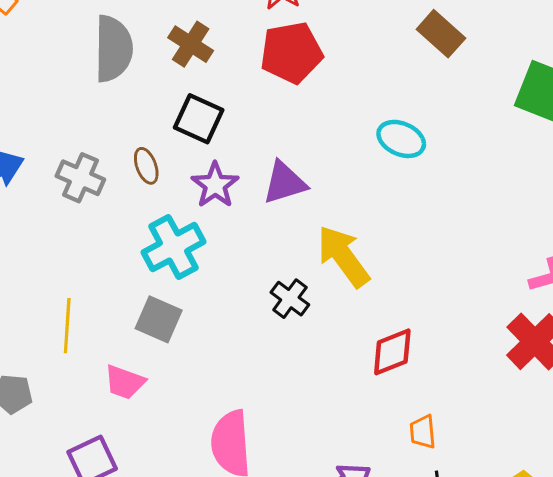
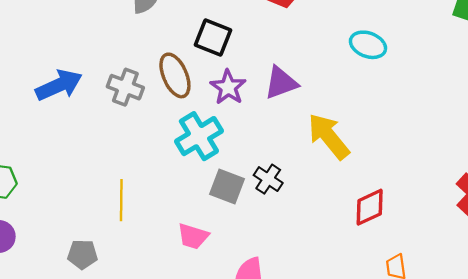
brown ellipse: (146, 166) -> (175, 75), size x1.6
black cross: (290, 299) -> (268, 179), moved
gray square: (159, 319) -> (227, 186), moved
pink trapezoid: (125, 382) -> (193, 236), moved

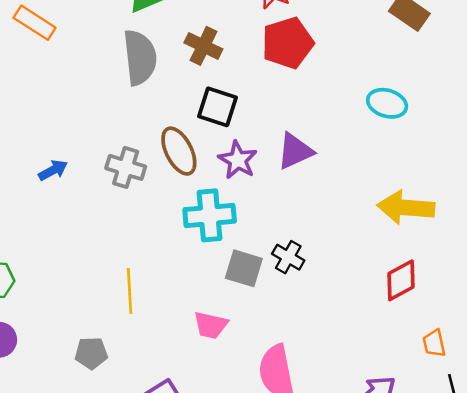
blue arrow: (59, 85) -> (53, 170), size x0.6
cyan cross: (199, 136) -> (210, 215), turned 30
yellow arrow: (329, 136) -> (406, 208), moved, turned -42

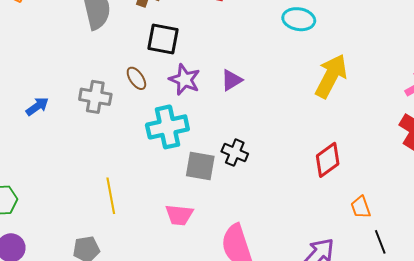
brown ellipse: (179, 151) -> (136, 78), size x0.6
purple triangle: (295, 151) -> (232, 80), moved, size x0.7
yellow arrow: (406, 208) -> (331, 76), moved, turned 120

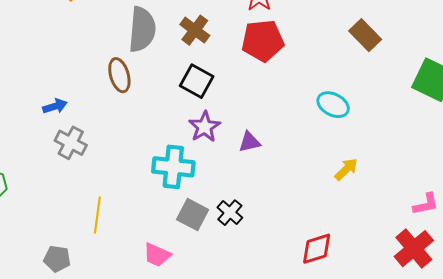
yellow arrow: (331, 76) -> (346, 169), size x0.6
brown ellipse: (136, 78) -> (119, 75), moved, size x1.4
gray cross: (95, 97) -> (71, 143), moved

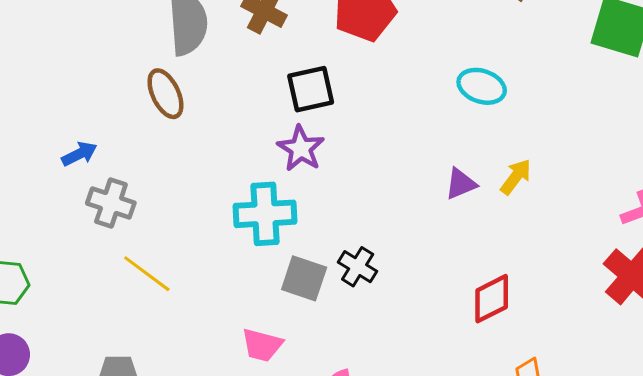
black square: (197, 81) -> (311, 89), moved, turned -32
purple triangle: (249, 142) -> (461, 184), moved
yellow line: (97, 215) -> (147, 274), moved, turned -52

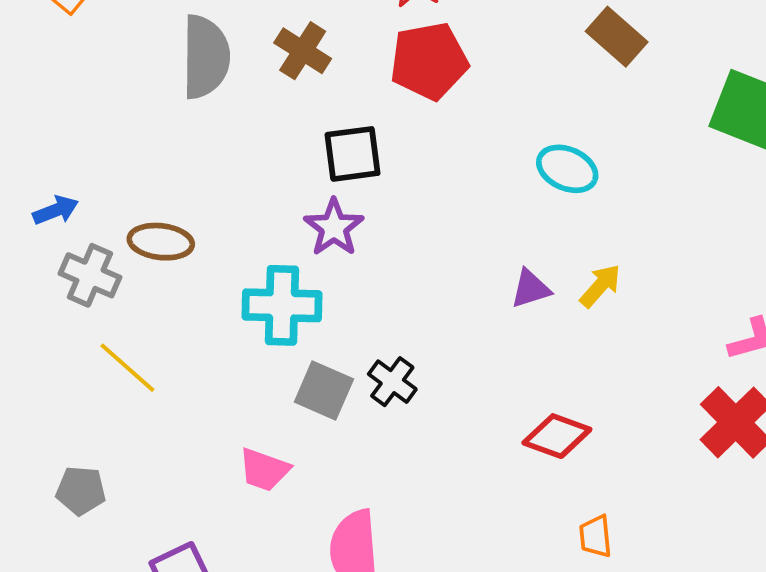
brown ellipse: (165, 94) -> (161, 242), moved, turned -63
red diamond: (492, 299) -> (557, 436), turned 42

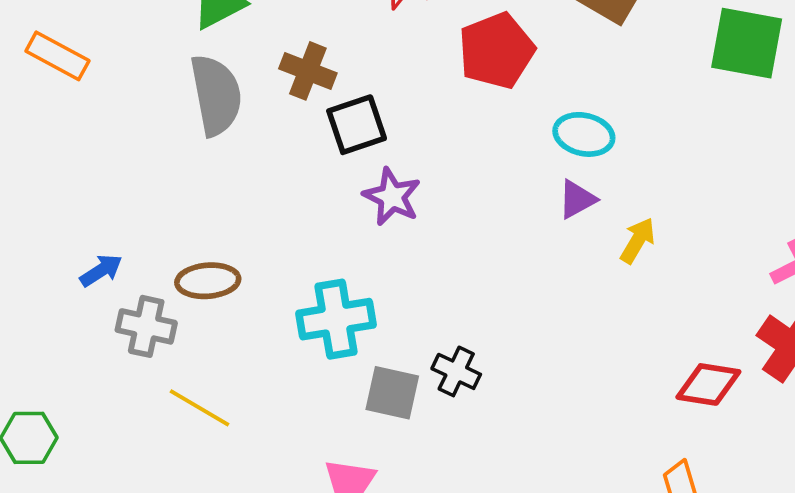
red pentagon: (429, 61) -> (496, 51), moved
black square: (353, 154) -> (357, 125), moved
purple star: (334, 227) -> (392, 197), moved
purple triangle: (531, 289) -> (577, 199), moved
red diamond: (557, 436) -> (708, 384), moved

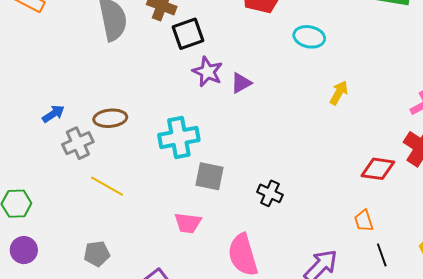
purple triangle: (577, 199) -> (241, 83), moved
gray cross: (146, 326) -> (78, 143), turned -36
black cross: (456, 371) -> (270, 193), moved

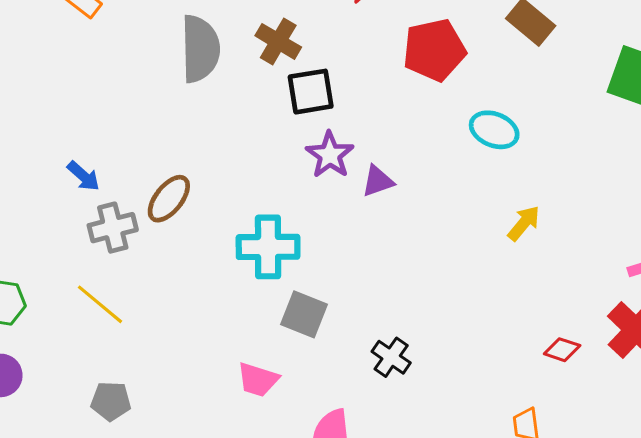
blue arrow: (53, 114) -> (83, 176), turned 65
brown ellipse: (110, 118) -> (169, 199), turned -56
red diamond: (378, 169) -> (562, 350), size x0.7
yellow line: (107, 186) -> (100, 304), moved

